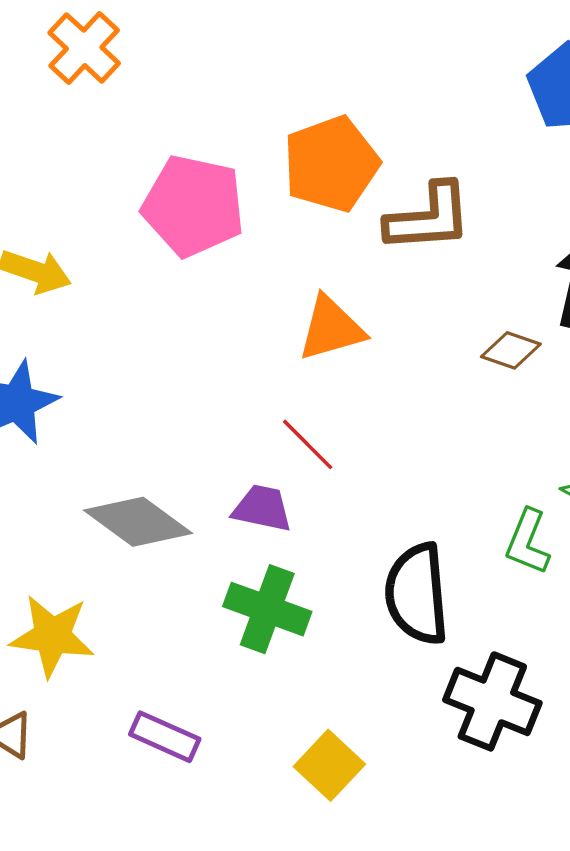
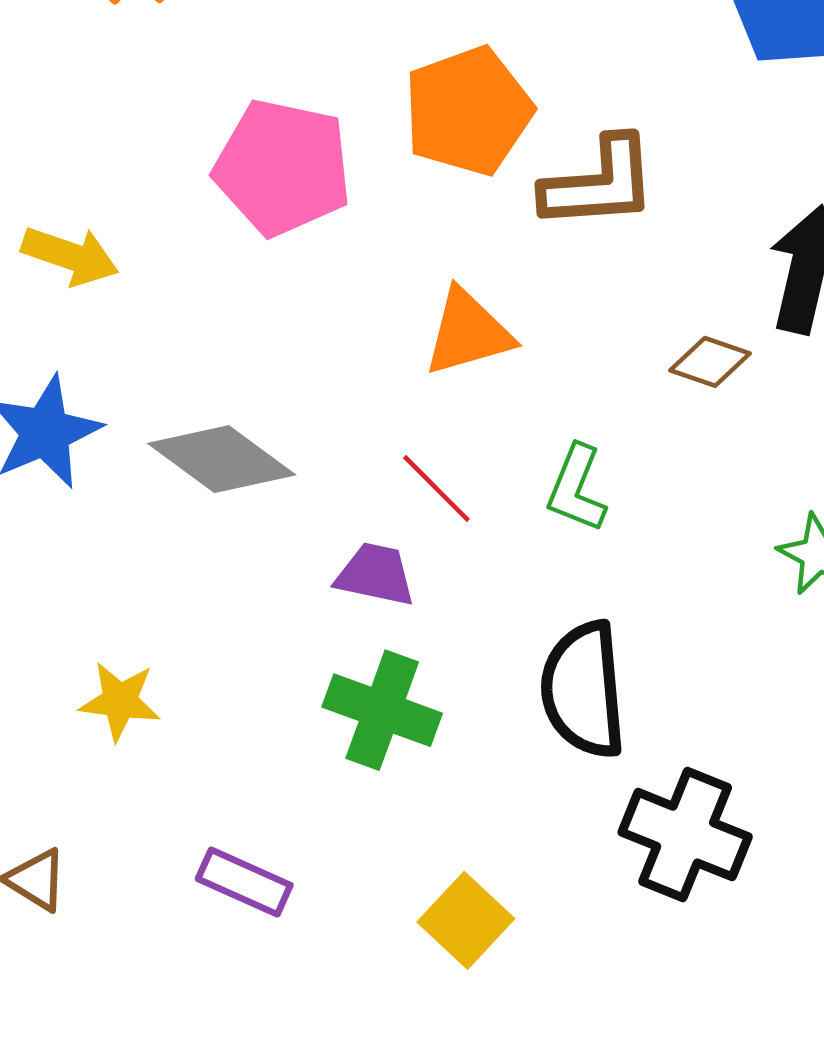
gray diamond: (138, 522) -> (222, 459), moved
green L-shape: (528, 542) -> (577, 489), moved
yellow star: (52, 636) -> (120, 701), moved, size x0.7

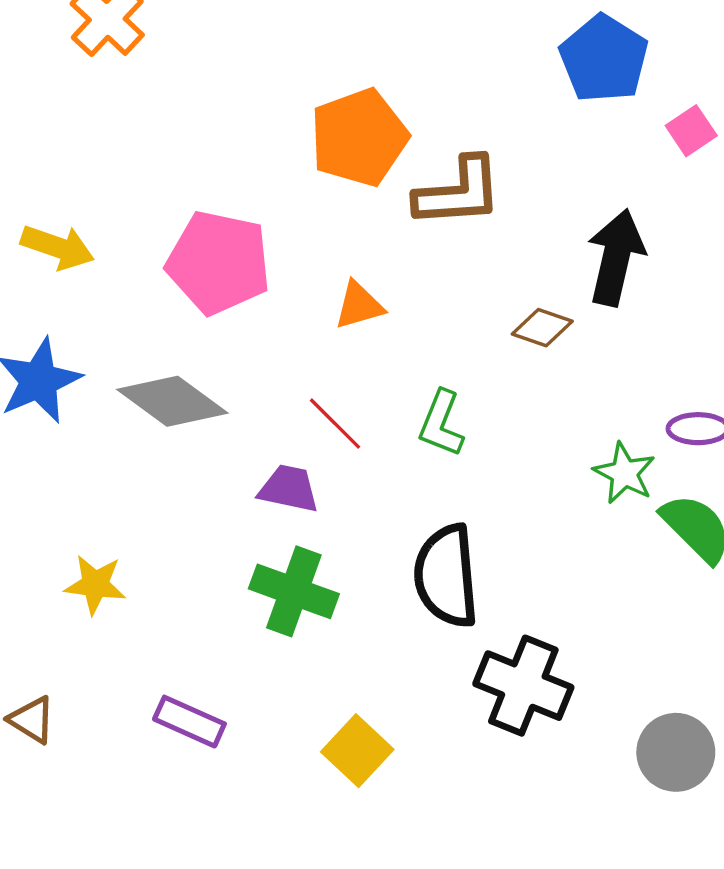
pink pentagon: (283, 168) -> (219, 263), moved
orange triangle: (468, 333) -> (359, 305), size x0.7

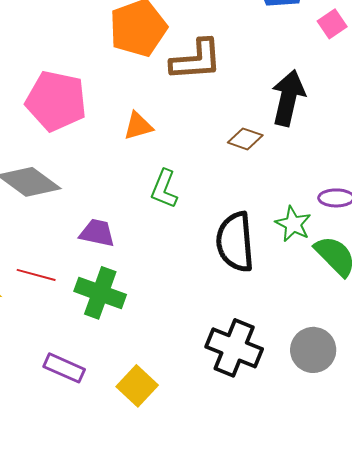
red line: (335, 424) -> (36, 275), moved, turned -30
green L-shape: (441, 424) -> (164, 189), moved
black semicircle: (446, 576) -> (235, 242), moved
purple rectangle: (189, 722) -> (64, 368), moved
gray circle: (676, 752) -> (313, 350), moved

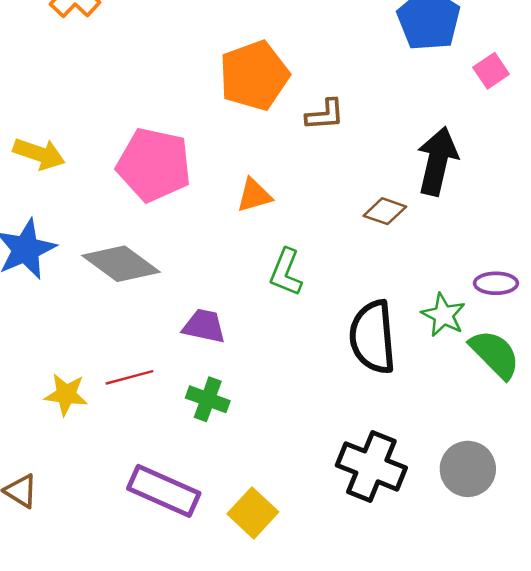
brown L-shape: (196, 60) -> (325, 115), size x0.6
red line: (36, 275) -> (130, 377), turned -30
green cross: (100, 293) -> (208, 399), size x0.7
purple rectangle: (64, 368) -> (164, 491), size x1.4

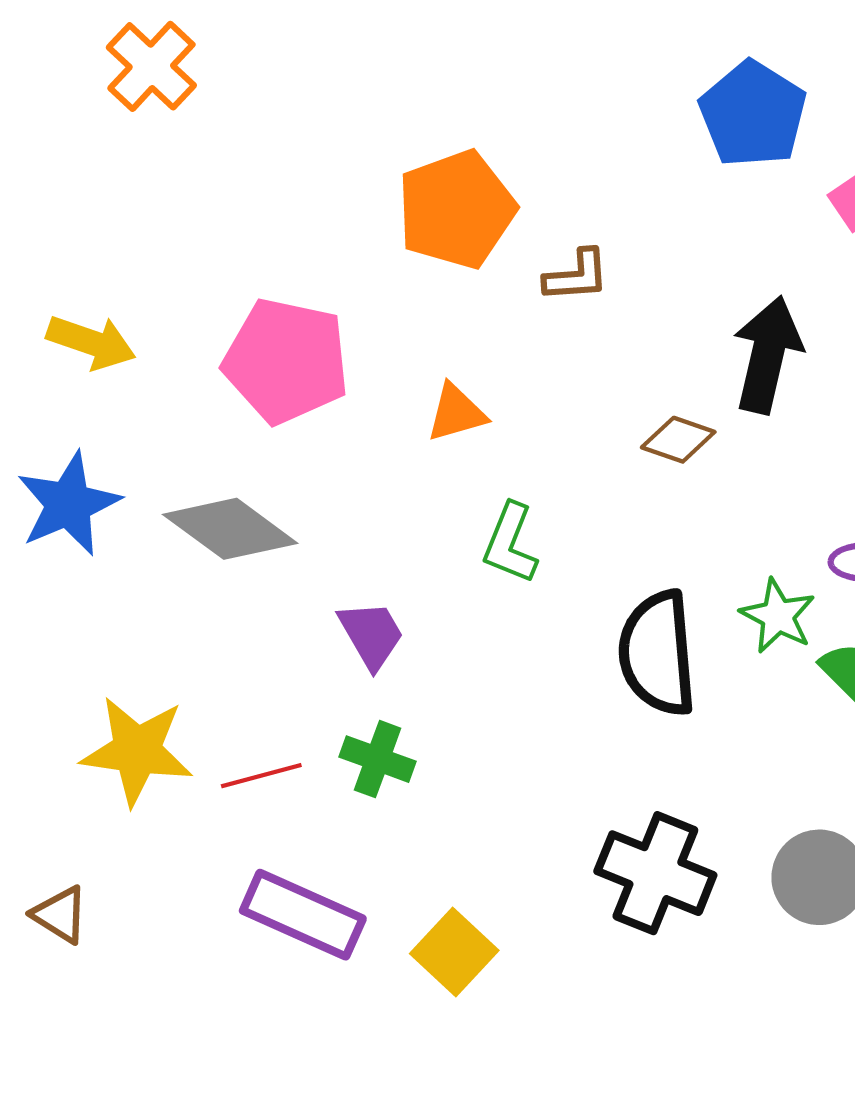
purple trapezoid: (204, 326) -> (371, 635), turned 48
red line: (130, 377) -> (261, 776), moved
yellow star: (66, 394) -> (137, 751), size x1.5

